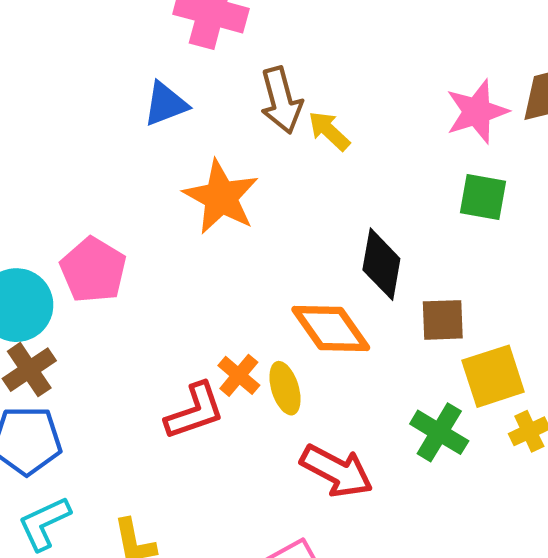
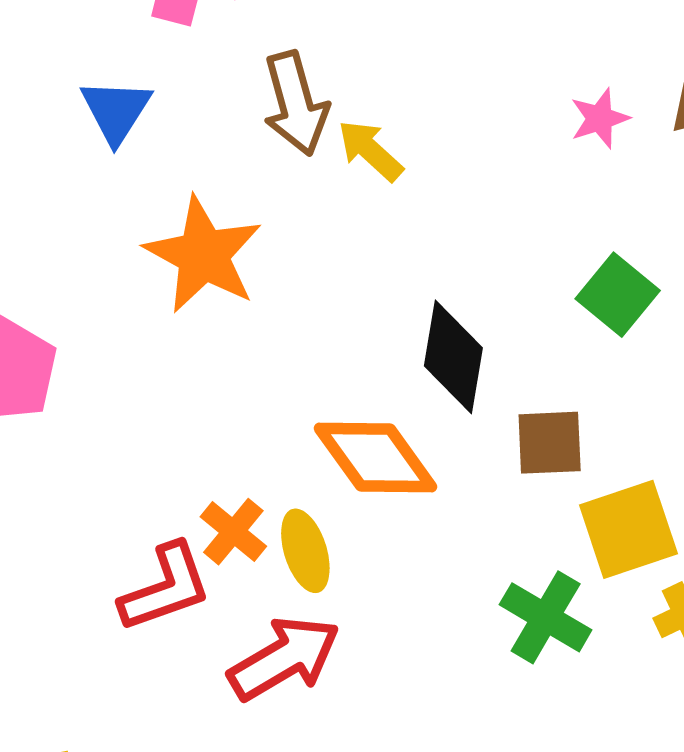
blue triangle: (166, 104) -> (116, 111), turned -36
pink star: (477, 112) -> (600, 118), size x0.6
green square: (483, 197) -> (618, 295), moved, turned 30
red arrow: (337, 471) -> (284, 658), moved, turned -58

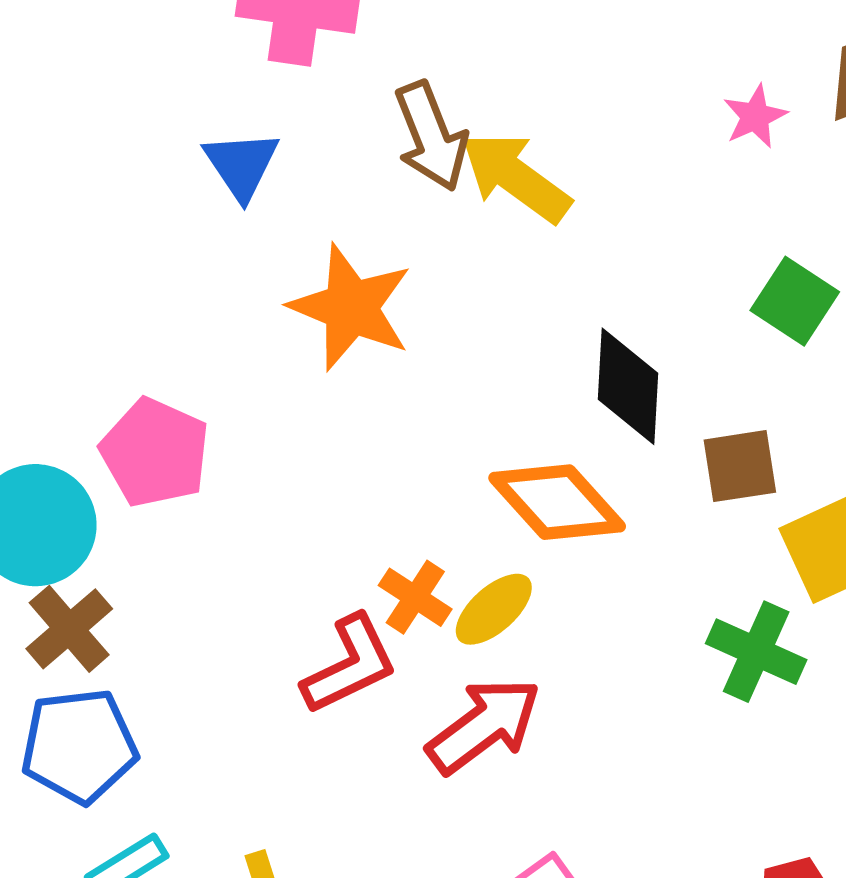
yellow arrow: (370, 150) -> (516, 177), size x1.5
yellow ellipse: (305, 551) -> (494, 609), turned 72

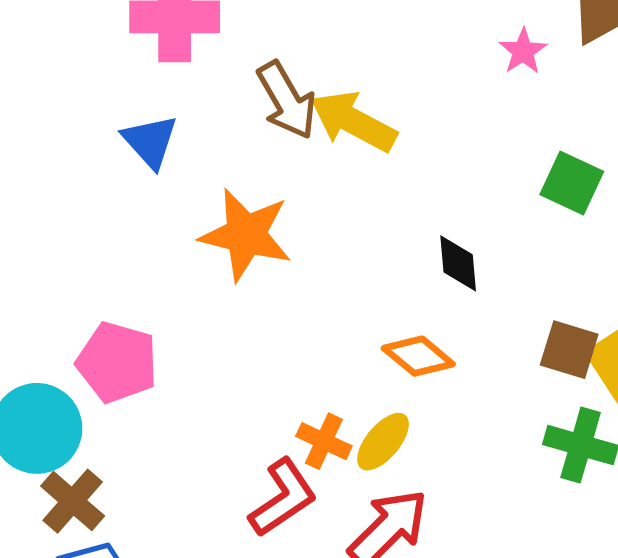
black diamond: (628, 386) -> (458, 263), size x0.7
brown square: (740, 466) -> (569, 350), moved, turned 34
orange diamond: (557, 502) -> (418, 356), size x0.7

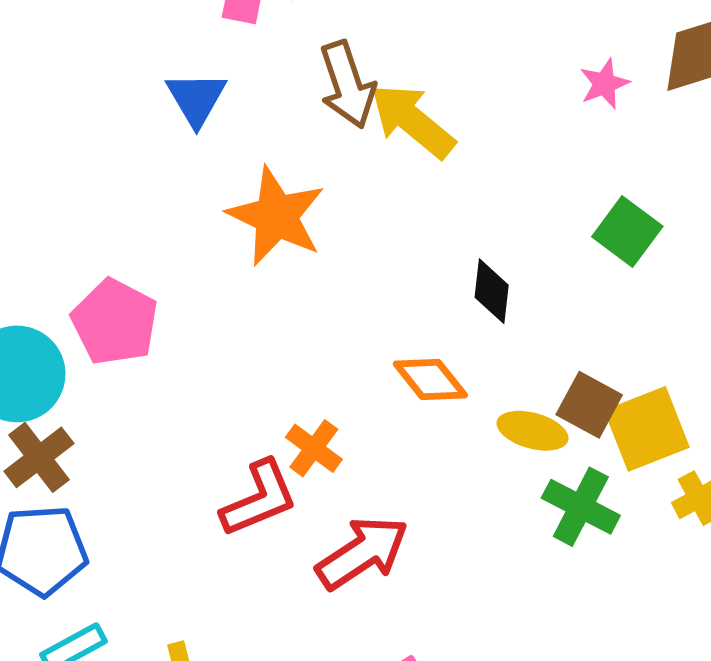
yellow ellipse: (383, 442) -> (532, 431), moved, turned 54

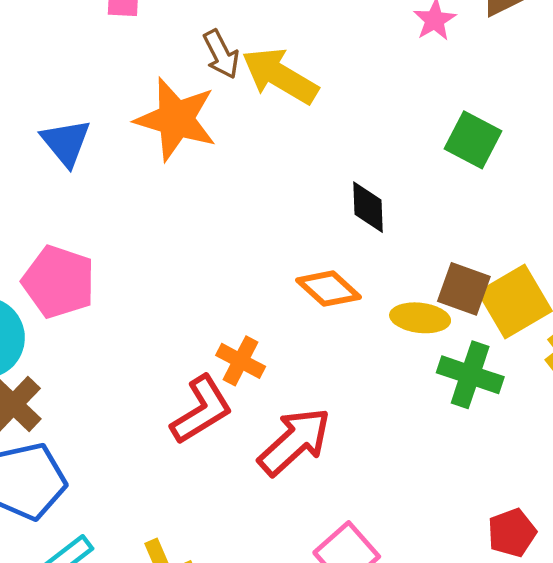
brown arrow: (347, 85) -> (221, 54), size x0.7
blue triangle: (196, 99) -> (66, 142), moved
orange star: (276, 216) -> (176, 119), moved

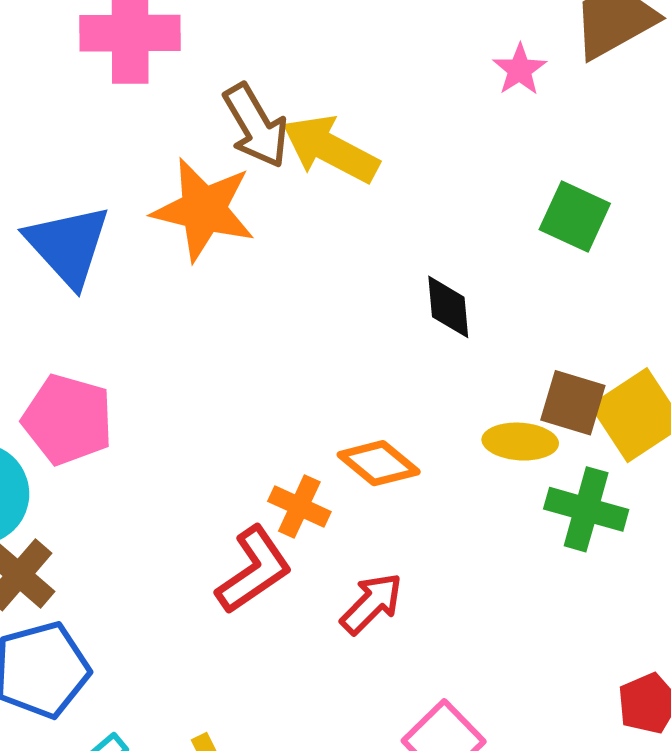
brown arrow: (221, 54) -> (256, 126), size x1.4
blue triangle: (66, 142) -> (68, 245), size x1.4
orange diamond: (328, 289) -> (379, 463), moved
red arrow: (294, 442) -> (372, 603), size x0.7

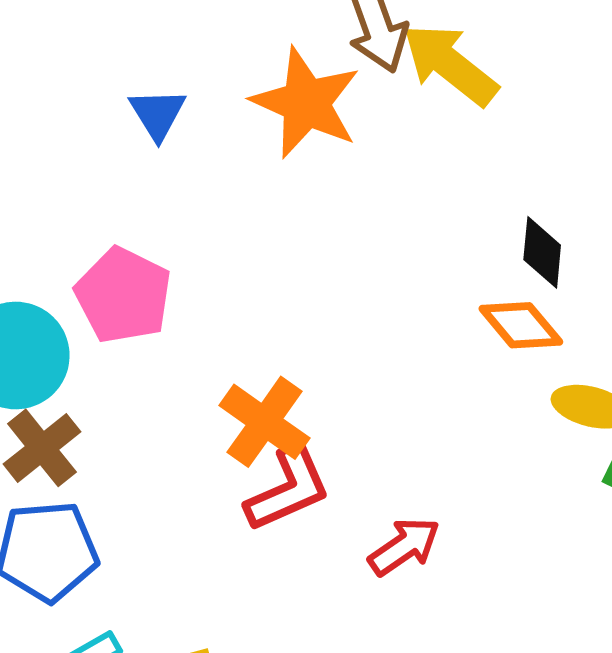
blue triangle: (68, 245) -> (158, 114), size x0.6
orange diamond: (379, 463) -> (521, 325), moved
orange cross: (299, 506) -> (265, 422), moved, size x1.4

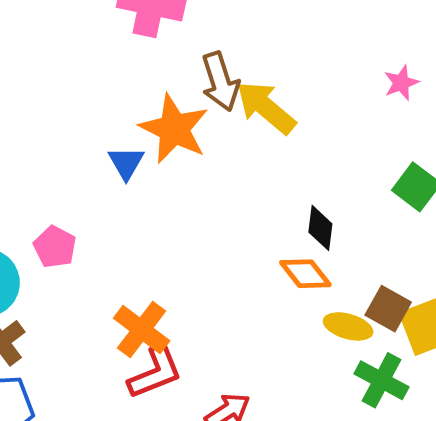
blue triangle: (158, 114) -> (126, 163), moved
pink pentagon: (123, 295) -> (55, 247), size x0.7

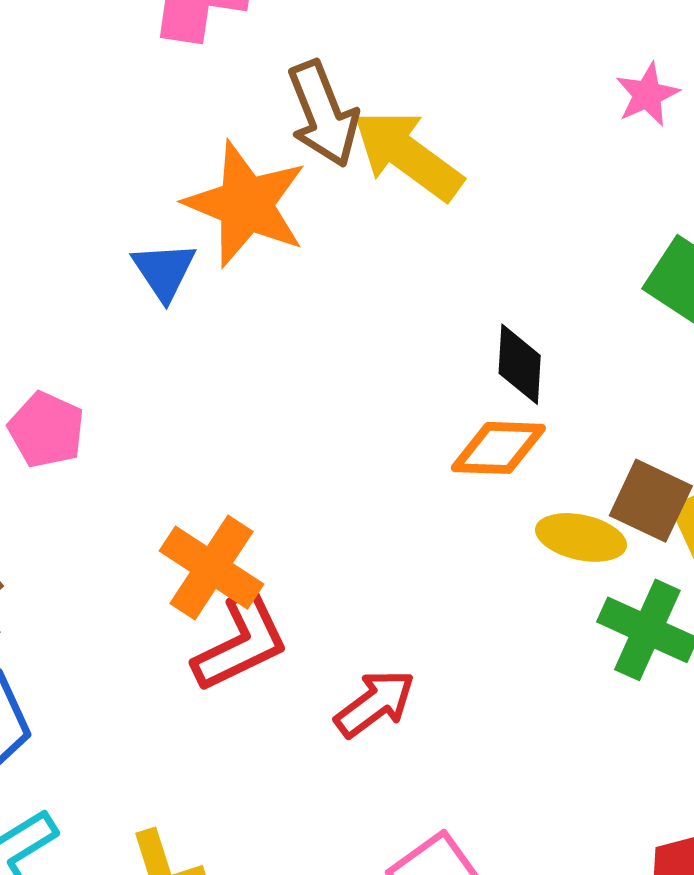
orange diamond: (305, 274) -> (498, 448), turned -46

